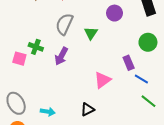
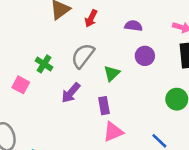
green cross: (36, 47) -> (44, 64), moved
purple rectangle: (129, 63) -> (104, 106), moved

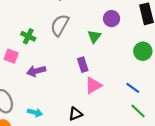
green triangle: (112, 73) -> (94, 36), moved
purple arrow: (71, 93) -> (36, 71), moved, turned 42

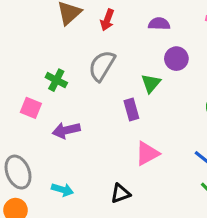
purple rectangle: (83, 65) -> (131, 109), moved

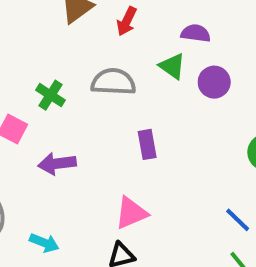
gray semicircle: (102, 66) -> (113, 82), turned 56
green triangle: (151, 83) -> (172, 66), moved, turned -40
pink triangle: (147, 153) -> (131, 213), moved

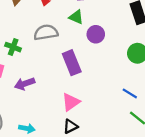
purple circle: (214, 82) -> (96, 34), moved
purple rectangle: (147, 144) -> (72, 63), size x1.5

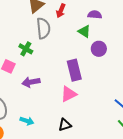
gray semicircle: (46, 32) -> (43, 28), moved, turned 85
pink triangle: (71, 102) -> (69, 94), moved

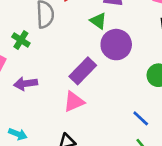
purple circle: (99, 49) -> (116, 45), size x1.5
purple rectangle: (74, 70) -> (83, 71), turned 55

